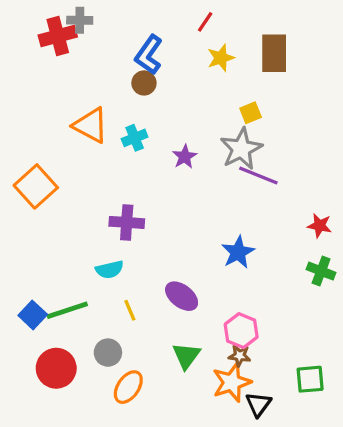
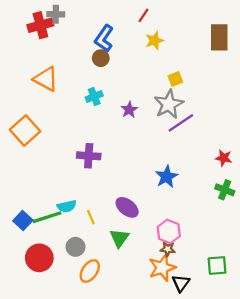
brown rectangle: (274, 53) -> (219, 37), moved
orange triangle: (91, 125) -> (46, 79), moved
purple line: (258, 175) -> (181, 123), turned -56
cyan semicircle: (109, 269) -> (67, 206), moved
green triangle: (186, 356) -> (119, 238), moved

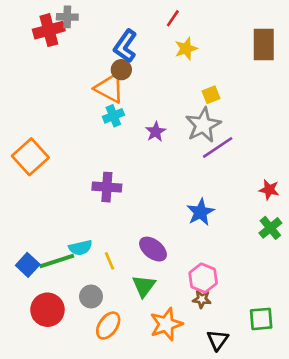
orange triangle: (46, 79) -> (109, 88), moved
green cross: (225, 190) -> (270, 228), turned 30
orange star: (162, 268) -> (166, 324), moved

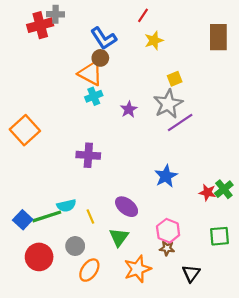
blue L-shape: (125, 46) -> (104, 38), turned -68
red star: (269, 190) -> (207, 192), moved
green square: (261, 319) -> (219, 236), moved
black triangle: (218, 340) -> (191, 273), moved

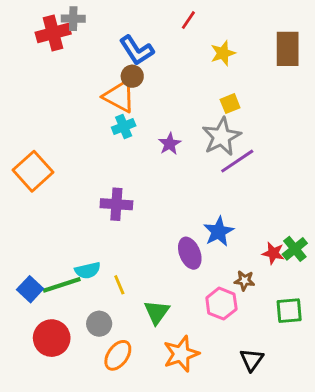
yellow star: (154, 40) -> (223, 53), moved
purple ellipse: (127, 207) -> (190, 253), moved, turned 30
brown star: (167, 248) -> (244, 281), moved

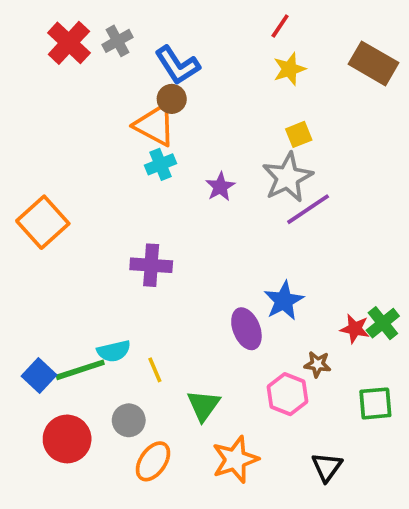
gray cross: (73, 19) -> (118, 41), moved, turned -30
red line: (188, 20) -> (280, 26), moved
red cross: (53, 33) -> (69, 43), turned -32
brown rectangle: (288, 49) -> (373, 63), turned -60

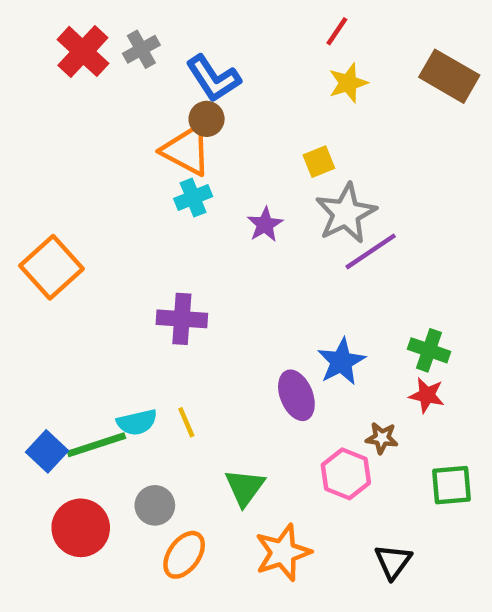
yellow square: (299, 134) -> (319, 162), moved
green cross: (383, 323) -> (429, 350), moved, turned -32
yellow line: (155, 370) -> (186, 422), moved

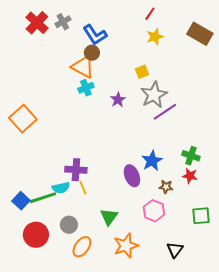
purple cross: (182, 319) -> (76, 170), moved
brown star: (382, 438) -> (166, 187), moved

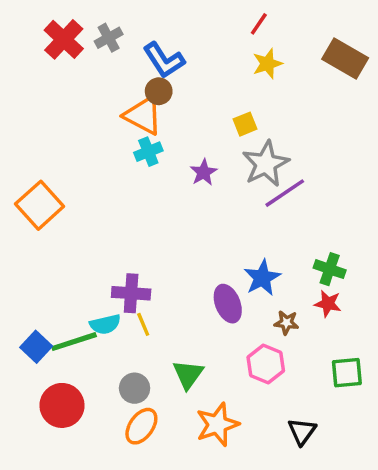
gray circle: (69, 225) -> (135, 388), moved

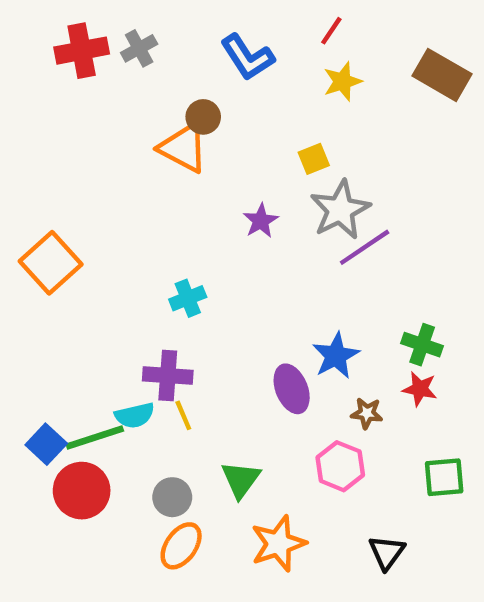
red cross: (64, 39) -> (82, 51), turned 36
blue L-shape: (164, 60) -> (247, 57), moved
cyan cross: (148, 152) -> (188, 298), moved
red circle: (62, 405) -> (82, 491), moved

